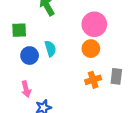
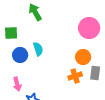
pink circle: (94, 24) -> (89, 28), moved
orange circle: (91, 49) -> (83, 57), moved

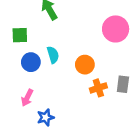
orange circle: (83, 57) -> (85, 65), moved
pink arrow: (17, 84) -> (27, 98), turned 40

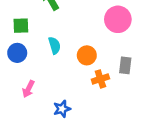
blue circle: (31, 62) -> (17, 53), moved
gray rectangle: (123, 84) -> (125, 65), moved
blue star: (46, 117) -> (62, 109), moved

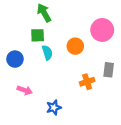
green square: (21, 26) -> (38, 35), moved
orange circle: (87, 55) -> (75, 46), moved
pink arrow: (28, 89) -> (25, 90), turned -96

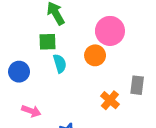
pink circle: (102, 30) -> (110, 31), moved
orange cross: (87, 82) -> (110, 100), turned -32

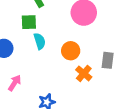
orange circle: (95, 55) -> (71, 51), moved
pink arrow: (31, 111) -> (15, 83), turned -77

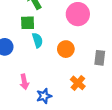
orange cross: (84, 73) -> (78, 83), moved
pink arrow: (15, 83) -> (24, 82), moved, turned 136

